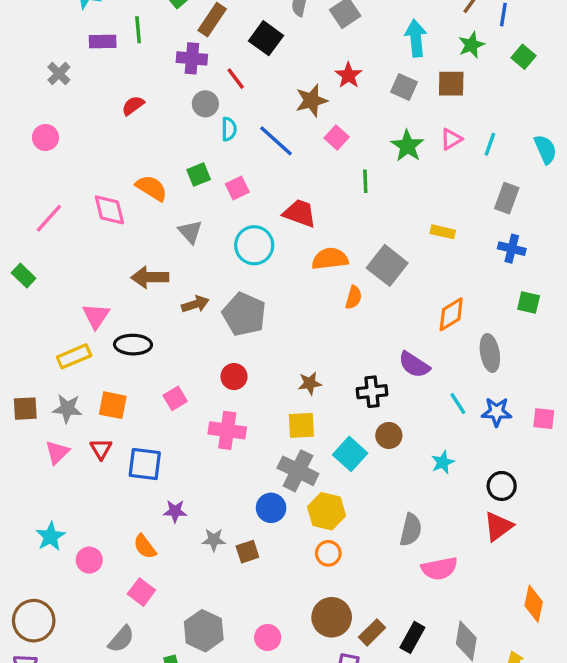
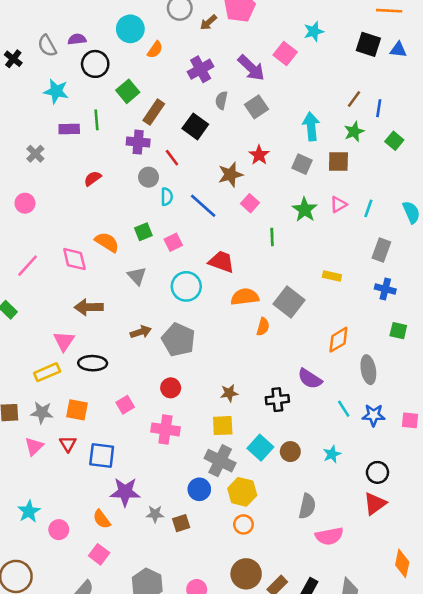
brown arrow: (150, 277) -> (89, 307), moved
brown circle: (389, 435) -> (290, 452), moved
purple star: (175, 511) -> (125, 492), size x1.6

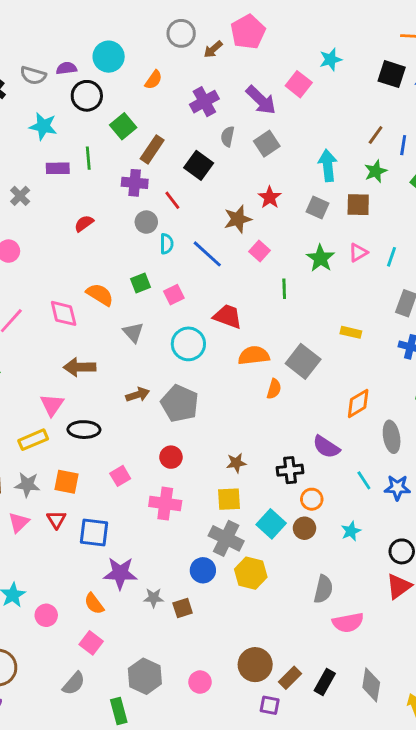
cyan circle: (130, 29) -> (109, 57), moved
gray semicircle: (47, 46) -> (33, 75), turned -45
orange circle: (243, 524) -> (312, 499), moved

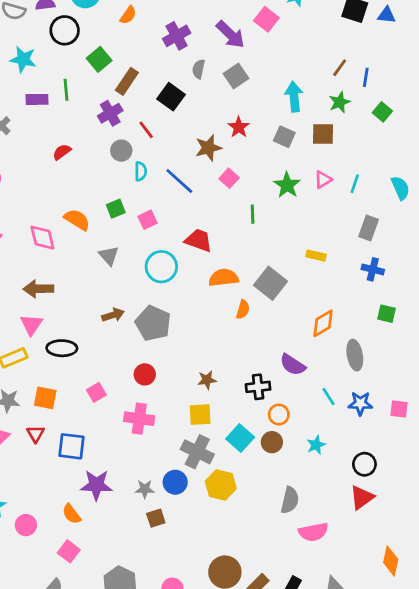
purple cross: (135, 183) -> (110, 113), turned -35
brown arrow: (80, 367) -> (38, 289), moved
gray star: (154, 598) -> (145, 489), moved

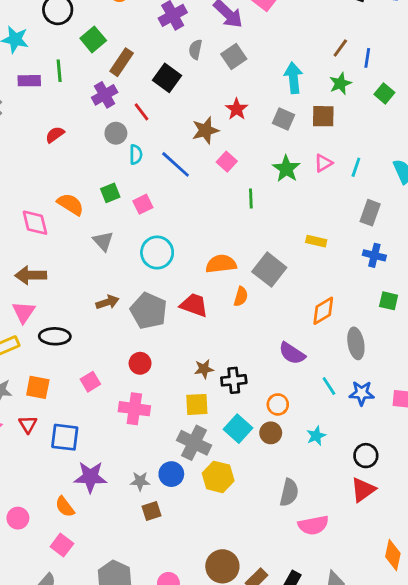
red trapezoid: (199, 240) -> (194, 305), moved
black cross: (258, 387) -> (234, 380), moved

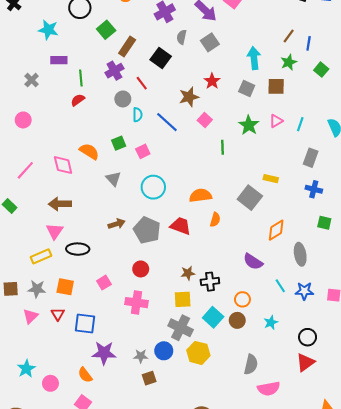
green line: (59, 71) -> (81, 78), moved
gray square: (269, 270) -> (250, 198), moved

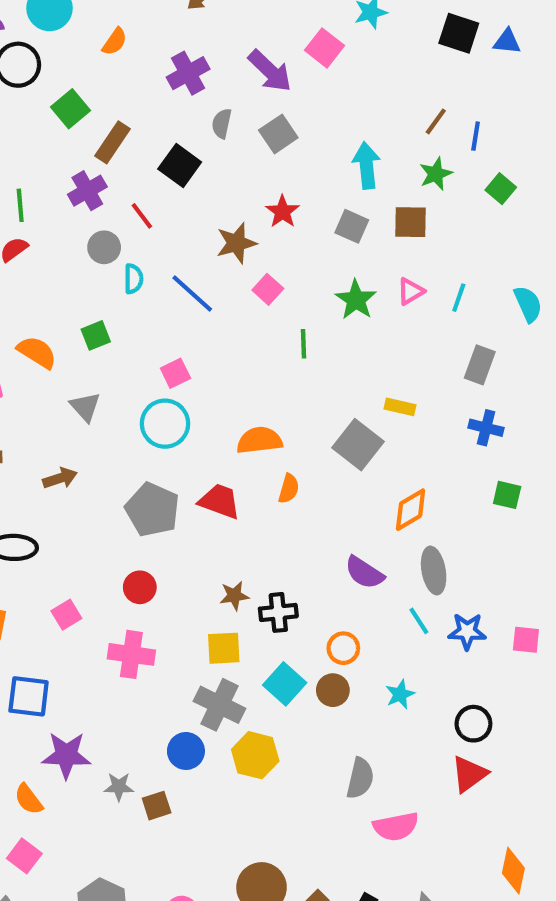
pink square: (143, 151) -> (175, 373), moved
brown arrow: (117, 224) -> (60, 478), moved
gray ellipse: (300, 254) -> (434, 571), moved
gray star: (141, 356) -> (119, 787), moved

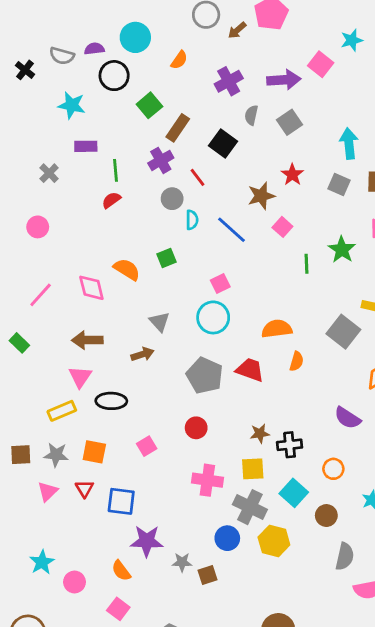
purple arrow: (270, 71) -> (284, 80), turned -48
green star: (356, 300) -> (342, 250), moved
gray triangle: (85, 407) -> (159, 322), moved
pink cross: (131, 654) -> (207, 480), moved
brown circle: (333, 690) -> (326, 516), moved

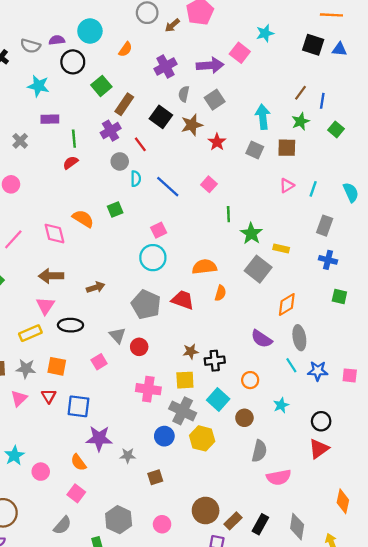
brown star: (261, 196) -> (192, 125), moved
green star: (342, 250) -> (251, 234), moved
gray triangle: (159, 322) -> (117, 335), moved
brown square: (207, 575) -> (155, 477), moved

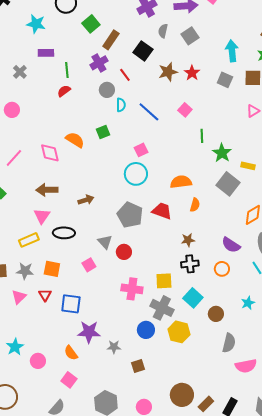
brown star: (192, 125) -> (168, 72), moved
brown star: (191, 351) -> (188, 240), moved
orange circle: (250, 380) -> (222, 269), moved

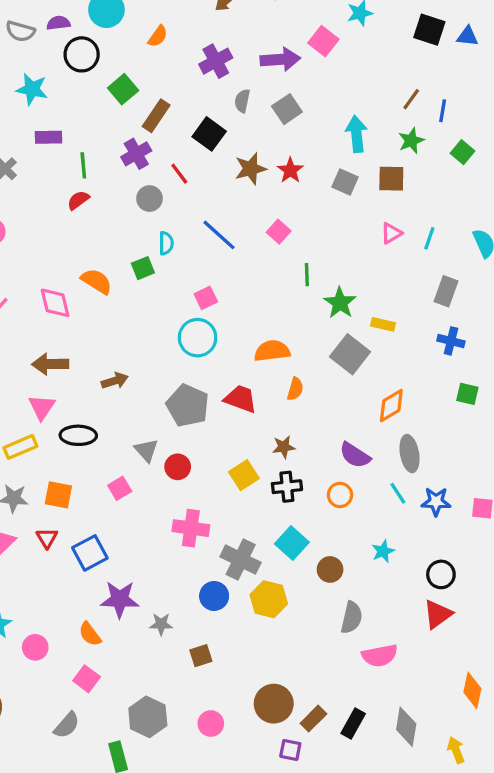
cyan semicircle: (121, 105) -> (166, 243), moved
yellow square: (164, 281) -> (244, 475), moved, turned -30
blue square: (71, 304) -> (90, 553), turned -35

